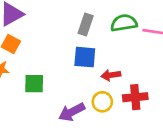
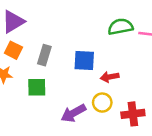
gray rectangle: (86, 24) -> (44, 55), moved
red cross: (135, 97) -> (133, 114), moved

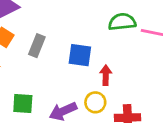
red arrow: (110, 77) -> (106, 75), turned 96
green square: (37, 87) -> (23, 104), moved

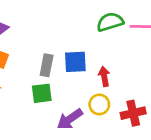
gray rectangle: (37, 46) -> (47, 65), moved
green square: (23, 104) -> (42, 93), moved

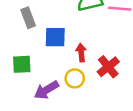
gray rectangle: (47, 65) -> (28, 18), moved, turned -36
red cross: (133, 113) -> (108, 67), moved, turned -30

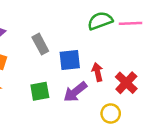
yellow circle: (75, 78) -> (111, 113), moved
purple arrow: (46, 90) -> (75, 92), moved

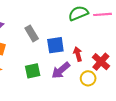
yellow circle: (111, 113) -> (88, 78), moved

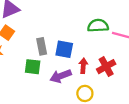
gray rectangle: (32, 33) -> (42, 46), moved
red cross: (101, 62) -> (106, 67), moved

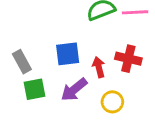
gray rectangle: (42, 46) -> (22, 62), moved
red cross: (106, 67) -> (128, 59), turned -30

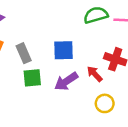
red arrow: (99, 67) -> (95, 74), moved, turned -35
yellow circle: (112, 102) -> (105, 103), moved

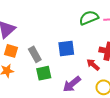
purple arrow: (66, 81) -> (72, 84), moved

